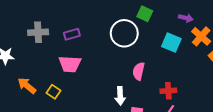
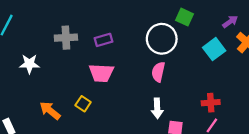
purple arrow: (186, 18) -> (230, 22), turned -48
cyan square: (171, 43) -> (214, 49), turned 30
pink semicircle: (139, 71) -> (158, 72), moved
orange arrow: (27, 86) -> (50, 111), moved

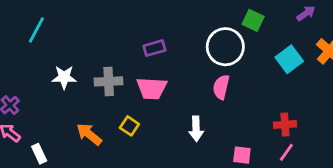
purple arrow: (230, 22) -> (306, 13), moved
gray cross: (66, 38) -> (109, 81), moved
white arrow: (157, 108) -> (196, 129), moved

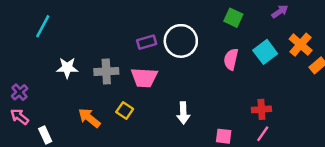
white circle: (225, 47) -> (181, 41), moved
pink semicircle: (221, 87) -> (231, 59), moved

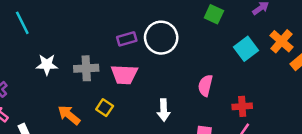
cyan line: (43, 26) -> (22, 23), turned -55
pink semicircle: (231, 59) -> (205, 86), moved

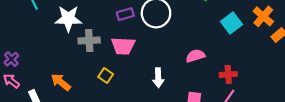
white star: (47, 65) -> (68, 19), moved, size x1.4
pink semicircle: (205, 86) -> (195, 56), turned 60
orange arrow: (69, 115) -> (61, 82), moved

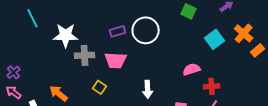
pink semicircle: (195, 56) -> (192, 69), moved

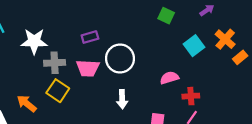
white circle: (146, 30) -> (120, 59), moved
yellow square: (100, 87) -> (58, 91), moved, size x1.5

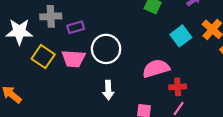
gray cross: (55, 63) -> (51, 16), moved
pink semicircle: (169, 78) -> (156, 68), size x1.4
yellow square: (58, 91) -> (43, 57), moved

